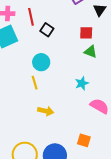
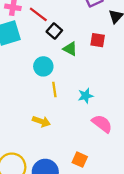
red line: (31, 17) -> (38, 14), turned -48
green triangle: (91, 52) -> (70, 49), moved
yellow line: (35, 83) -> (54, 90), moved

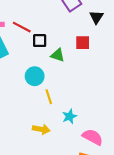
black square: (54, 31) -> (40, 41), turned -32
cyan star: (86, 96) -> (70, 116), moved
pink semicircle: (102, 124) -> (93, 137), moved

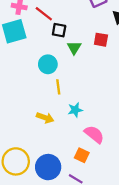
green triangle: (58, 55) -> (74, 48), turned 32

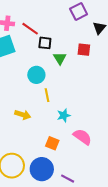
yellow arrow: (45, 118) -> (23, 115), moved
orange square: (82, 155) -> (52, 143), moved

